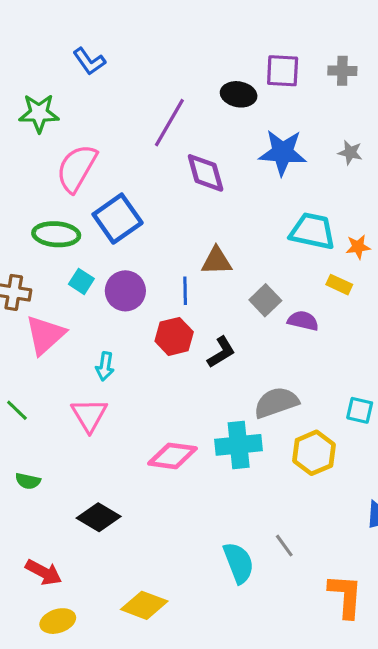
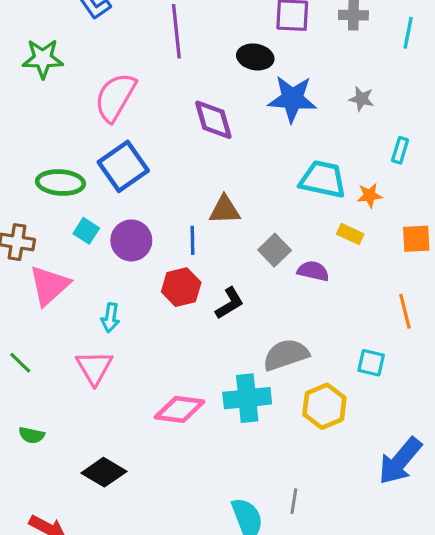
black ellipse: (239, 94) -> (255, 57), moved
purple line: (169, 123) -> (176, 31), moved, turned -36
pink semicircle: (77, 168) -> (115, 97), moved
gray line: (284, 546) -> (294, 501), turned 45

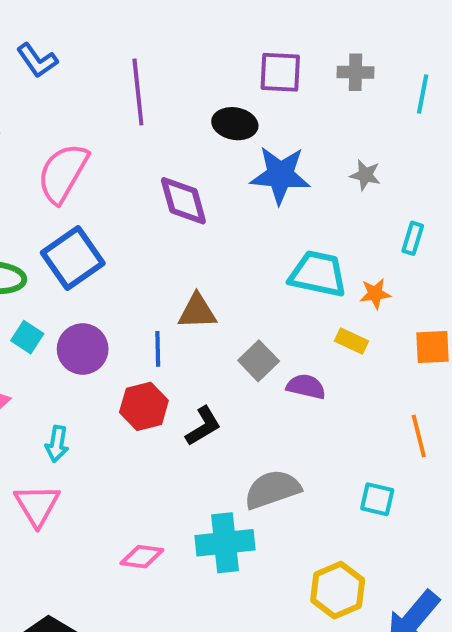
yellow hexagon: (324, 406) -> (338, 590), moved
pink diamond: (180, 409) -> (142, 557), size x0.7

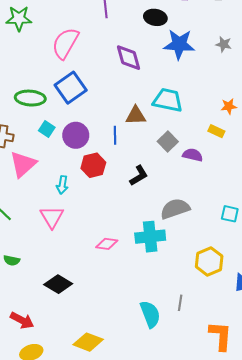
cyan trapezoid: (318, 274) -> (168, 100), moved
red hexagon: (144, 406) -> (93, 165), moved

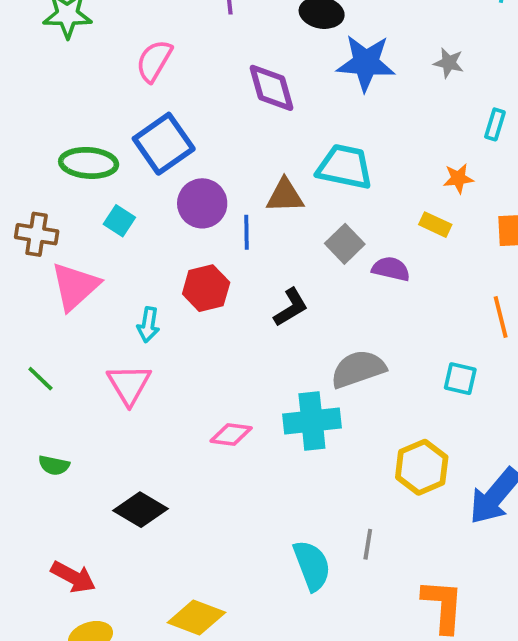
pink semicircle: (65, 43) -> (154, 61), size x0.7
purple circle: (76, 135) -> (202, 203), moved

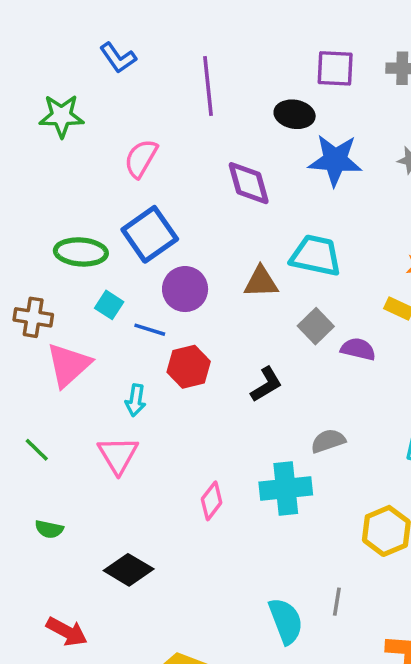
blue line: (246, 232) -> (150, 330), moved, turned -72
gray semicircle: (358, 369) -> (328, 441), size x0.7
pink diamond: (231, 434) -> (212, 501), turned -60

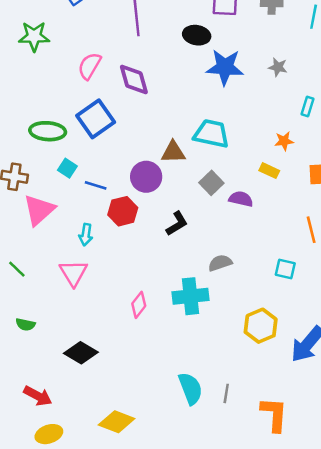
purple diamond: (249, 183) -> (134, 79), moved
purple circle: (185, 289) -> (146, 177), moved
gray line: (337, 602) -> (226, 393), moved

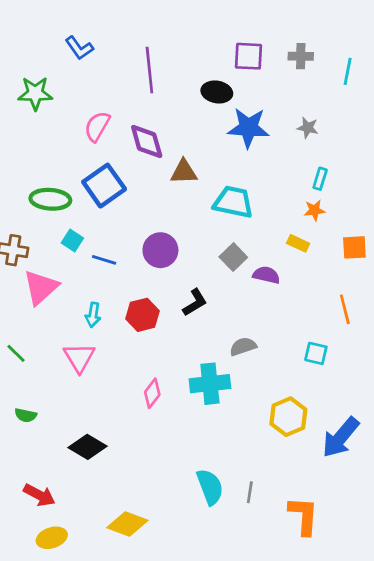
cyan rectangle: (307, 107) -> (320, 179), moved
brown triangle: (173, 152) -> (184, 172), moved
red hexagon: (123, 211) -> (143, 315), moved

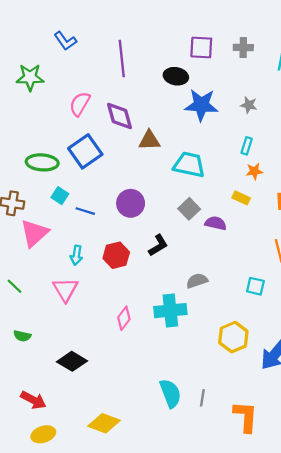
cyan rectangle: (320, 179) -> (247, 146), moved

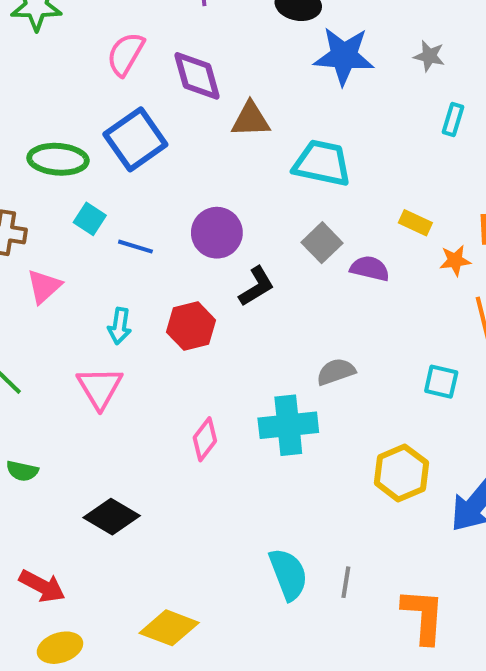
cyan rectangle: (247, 146) -> (453, 120), moved
orange star: (254, 171) -> (455, 261), moved
pink triangle: (34, 233) -> (44, 286), size x0.7
black L-shape: (158, 245) -> (257, 286), moved

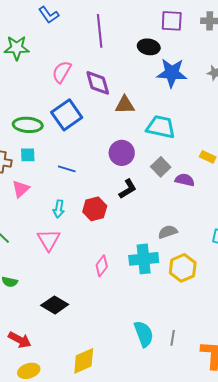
cyan square: (90, 219) -> (28, 155), moved, turned -35
purple circle: (217, 233) -> (122, 153), moved
yellow hexagon: (401, 473) -> (183, 268), moved
yellow diamond: (169, 628) -> (84, 361), turned -44

